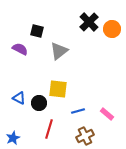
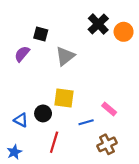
purple semicircle: (20, 49) -> (22, 54), turned -77
blue triangle: (19, 98) -> (21, 120), moved
pink rectangle: (107, 114) -> (109, 109), moved
brown cross: (85, 136) -> (107, 144), moved

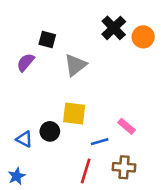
red line: (54, 142) -> (86, 171), moved
brown cross: (107, 144) -> (124, 167), turned 30

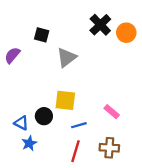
purple semicircle: (26, 62) -> (12, 55), moved
blue line: (100, 142) -> (79, 125), moved
blue star: (17, 176) -> (29, 143), moved

